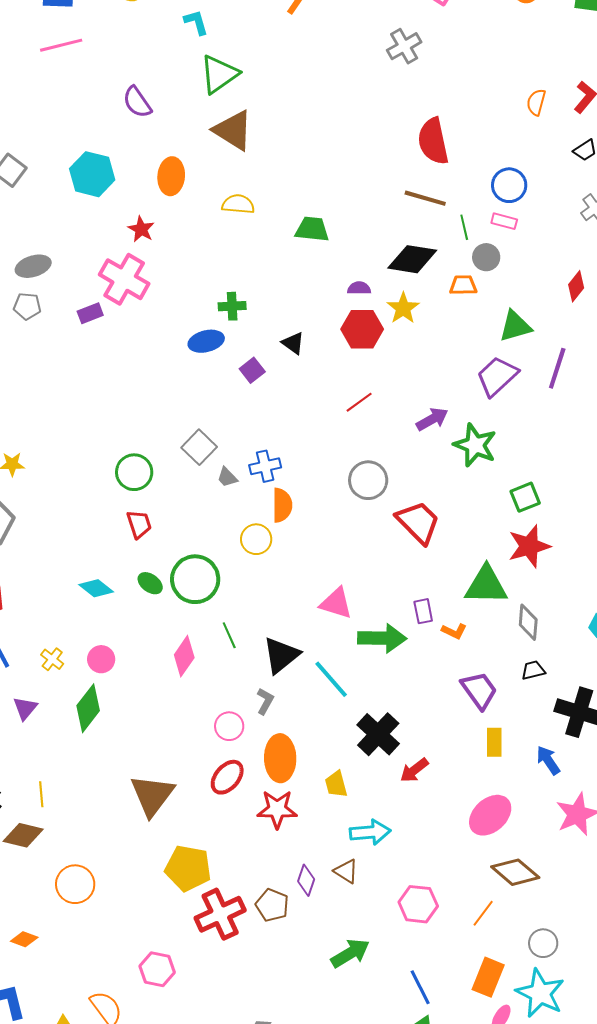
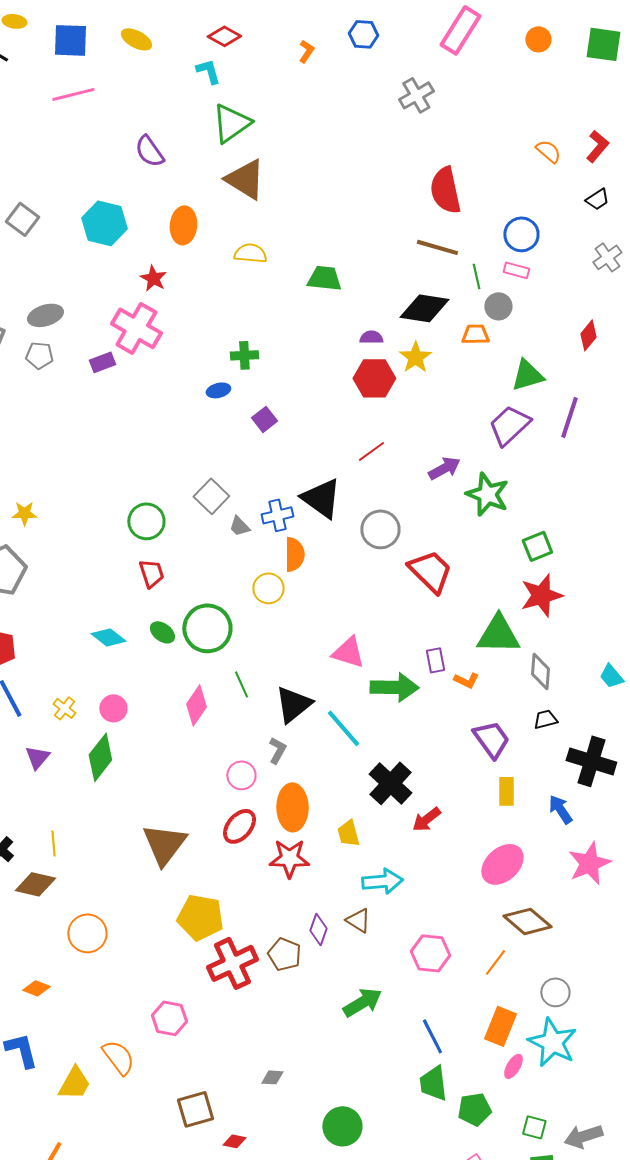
orange semicircle: (536, 102) -> (548, 151), turned 116
blue ellipse: (206, 341) -> (218, 390), size x0.7
black triangle: (293, 343) -> (321, 498), moved, size x1.8

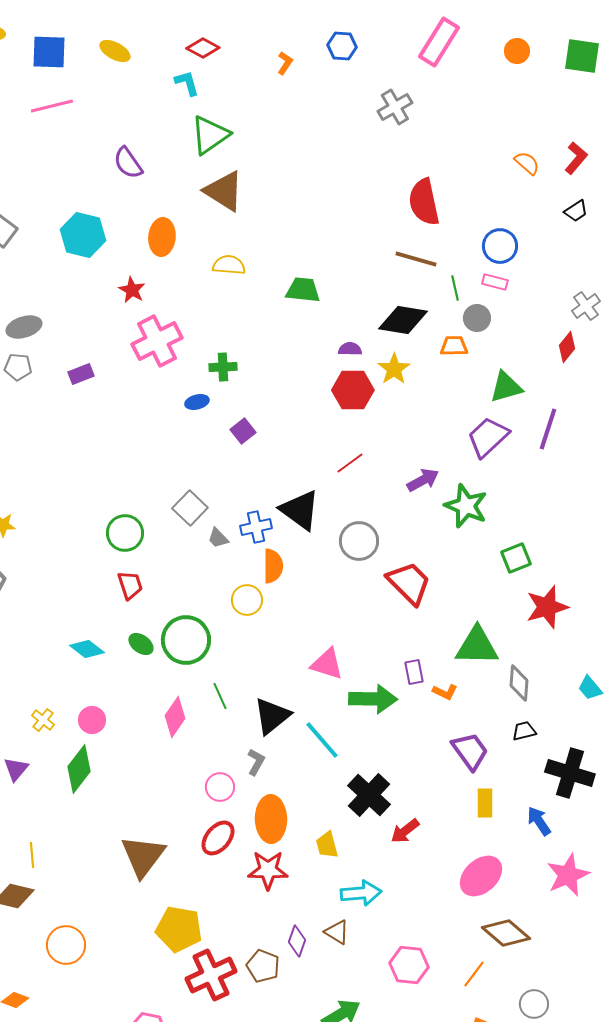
gray cross: (607, 257) -> (586, 306), moved
pink cross: (136, 328) -> (157, 341), moved, turned 33
red star: (541, 595) -> (547, 607), moved

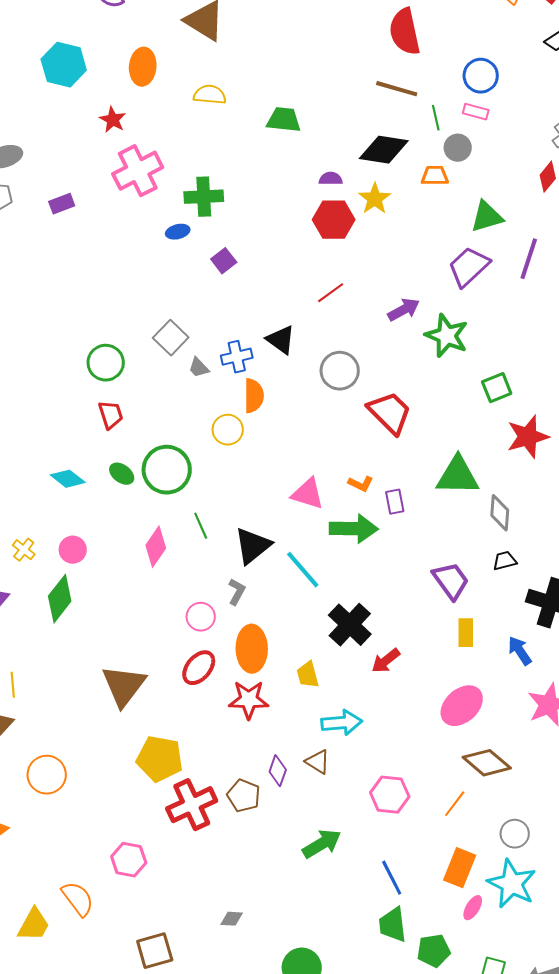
green cross: (223, 367) -> (204, 197), size x1.4
black triangle: (300, 510) -> (281, 340), size x0.7
orange L-shape: (445, 692) -> (361, 484), moved

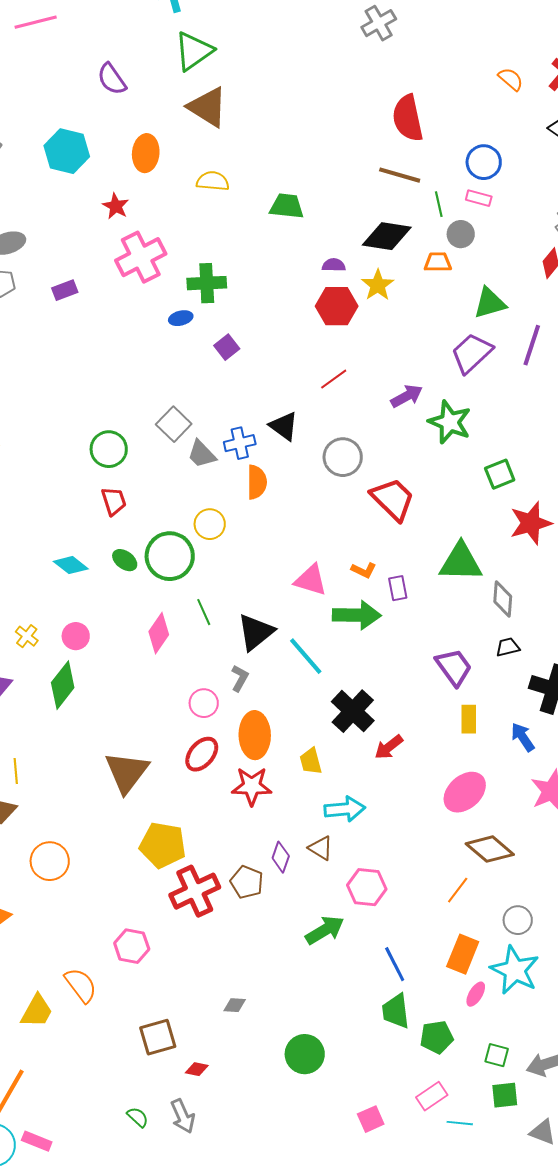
gray trapezoid: (199, 368) -> (202, 454), size x1.4
yellow circle: (228, 430) -> (210, 524), moved
pink hexagon: (390, 795) -> (367, 887), moved

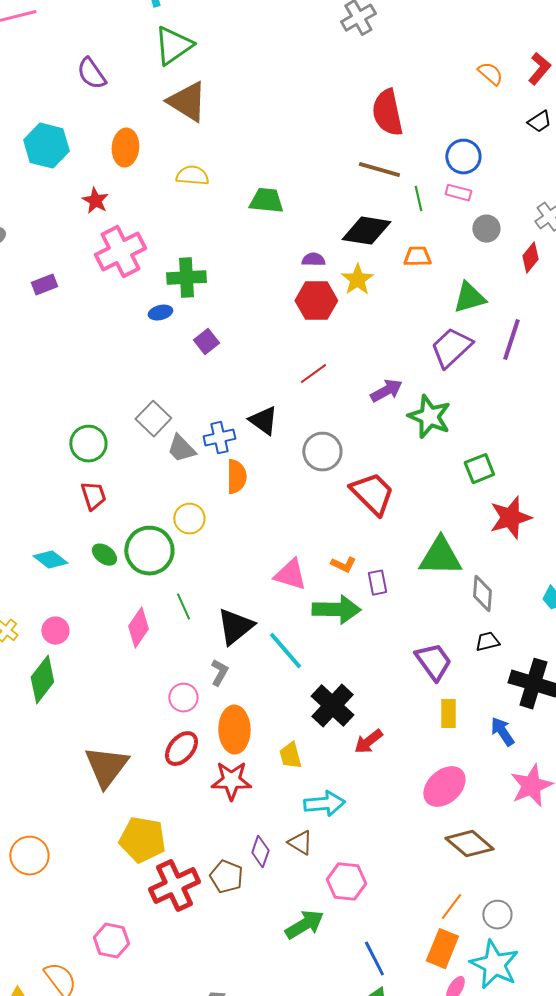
gray circle: (461, 234) -> (486, 229), moved
orange line: (458, 890) -> (451, 907), moved

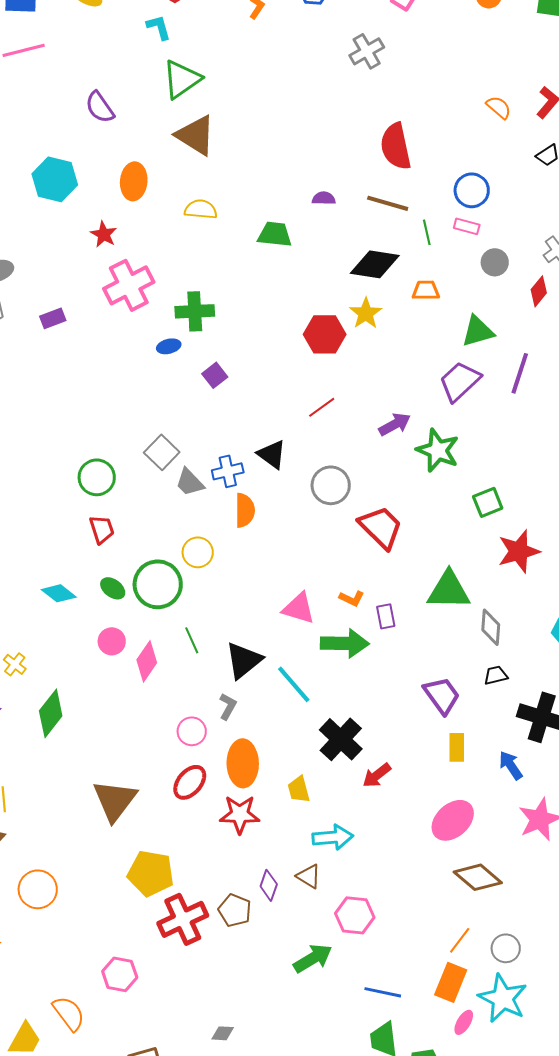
purple semicircle: (313, 260) -> (324, 198), moved
pink circle: (55, 631) -> (112, 641), moved
blue line: (374, 959) -> (383, 992), turned -51

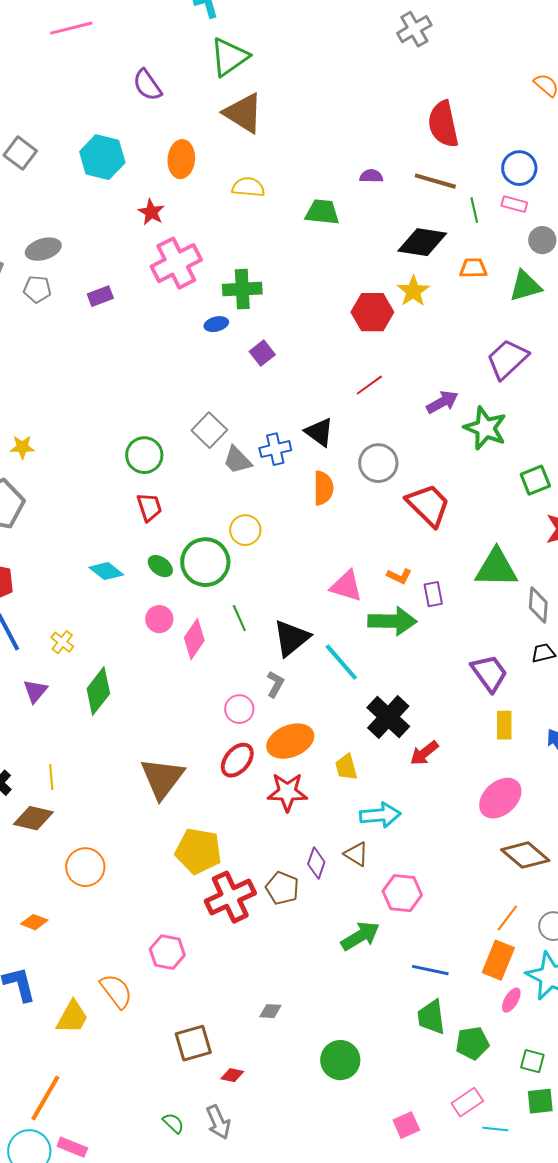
green triangle: (478, 331) -> (525, 286), moved
orange semicircle: (245, 510) -> (323, 488), moved
orange ellipse: (243, 763) -> (290, 741), turned 69

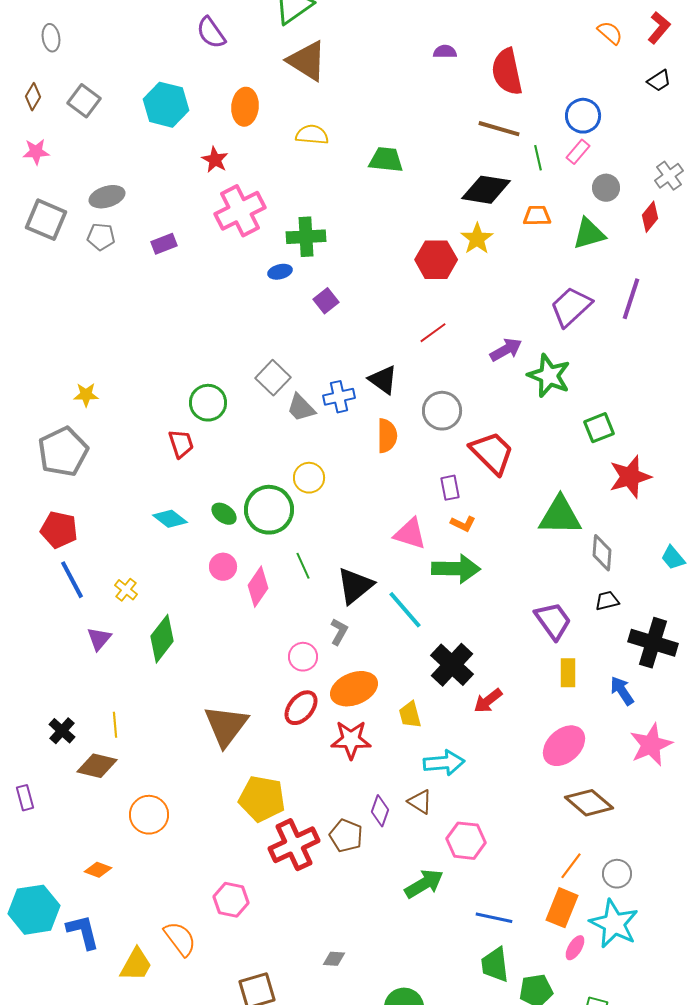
purple semicircle: (371, 176) -> (445, 52), moved
pink rectangle: (514, 204) -> (578, 152), turned -65
red trapezoid: (149, 507) -> (181, 444), moved
purple rectangle: (433, 594) -> (450, 488), moved

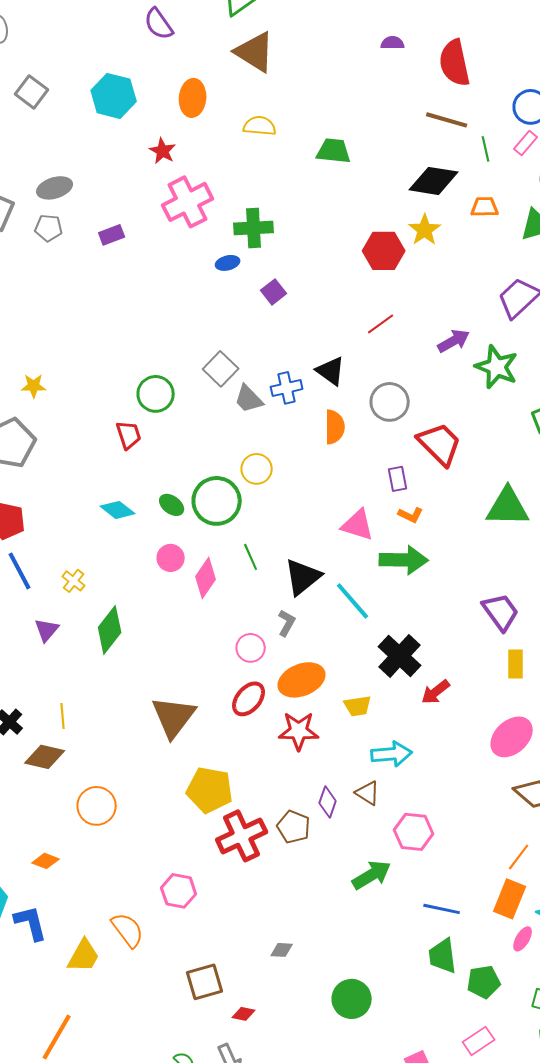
yellow trapezoid: (410, 715) -> (358, 706), turned -84

